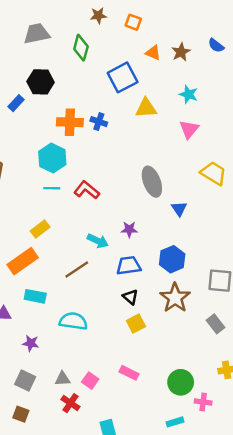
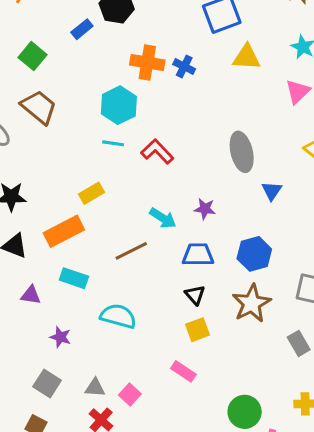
pink rectangle: (129, 373) -> (183, 371), moved

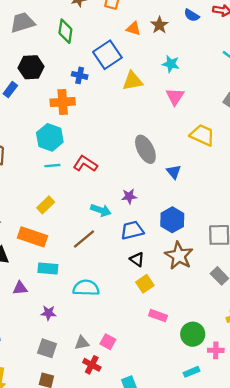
blue cross: (184, 67) -> (80, 75), moved
orange rectangle: (64, 231) -> (33, 237), turned 60
pink rectangle: (183, 371) -> (158, 316), moved

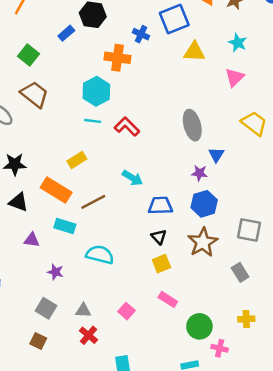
purple star: (129, 196) -> (199, 173), moved
brown line: (84, 239) -> (93, 202), moved
pink square: (108, 342) -> (127, 311), moved

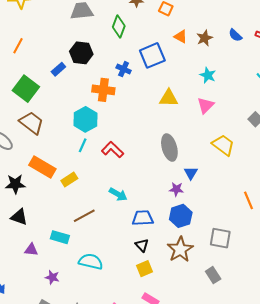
yellow triangle: (194, 52) -> (169, 98), moved
green square: (29, 55) -> (26, 89), size x1.4
cyan line: (93, 121) -> (83, 145), turned -72
orange rectangle: (56, 190) -> (42, 167), moved

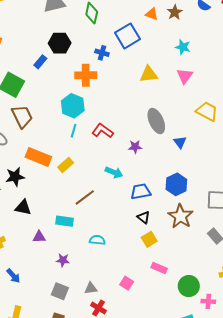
brown trapezoid: (32, 123) -> (22, 116), turned 35
purple star: (176, 189) -> (135, 147), moved
cyan semicircle: (91, 262) -> (97, 240), size x0.7

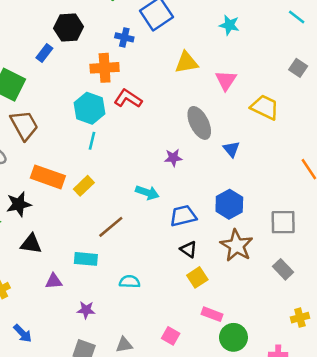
pink triangle: (185, 76) -> (226, 80), moved
red L-shape: (103, 131) -> (128, 99), moved
green circle: (189, 286) -> (233, 337), moved

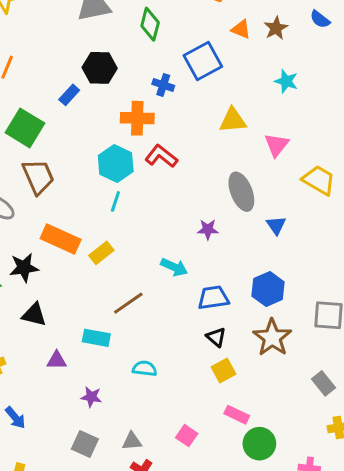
gray rectangle: (283, 269) -> (324, 383), moved

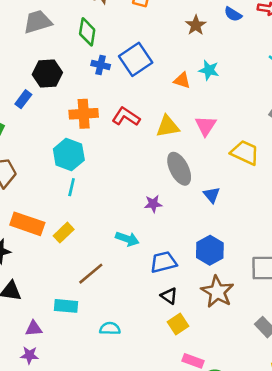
orange triangle: (241, 29) -> (182, 80), moved
blue cross: (163, 85) -> (101, 65), moved
yellow triangle: (233, 120) -> (168, 126), moved
red L-shape: (161, 156) -> (126, 117), moved
purple star: (91, 397) -> (29, 355), moved

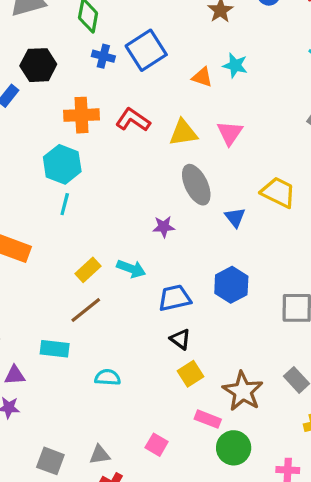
yellow trapezoid: (245, 153) -> (278, 192), moved
yellow rectangle: (64, 233) -> (88, 270), moved
brown star: (217, 292) -> (243, 391), moved

